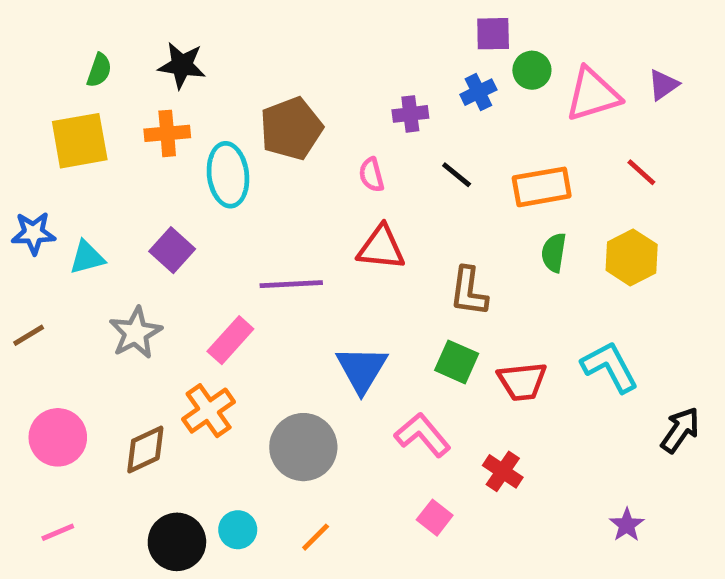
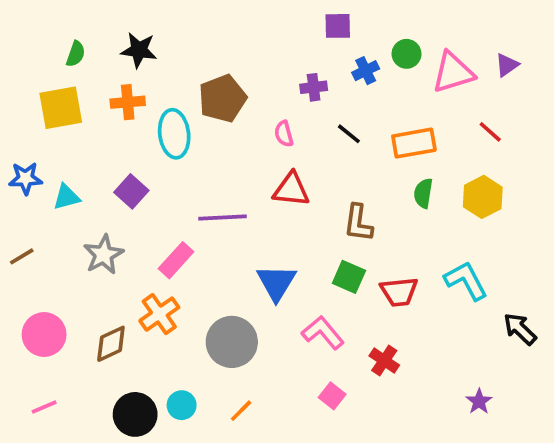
purple square: (493, 34) -> (338, 26), moved
black arrow: (680, 430) -> (520, 329), turned -81

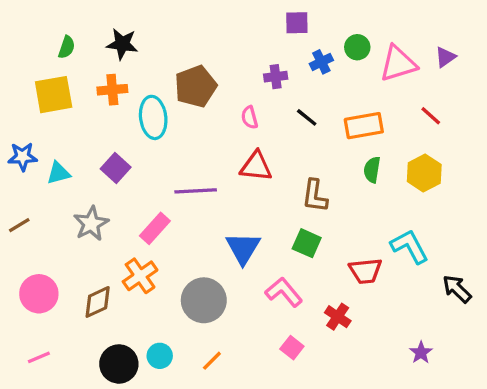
red trapezoid: (399, 292) -> (365, 271), moved

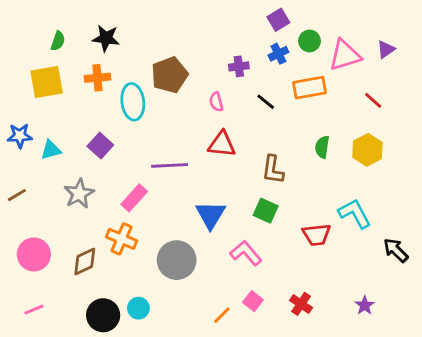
purple square: (297, 23) -> (278, 20), moved, turned -30
orange rectangle: (364, 126) -> (309, 88), moved
orange cross: (140, 276) -> (121, 239), turned -32
red cross: (338, 317) -> (301, 304), moved
orange line: (212, 361) -> (222, 315), moved

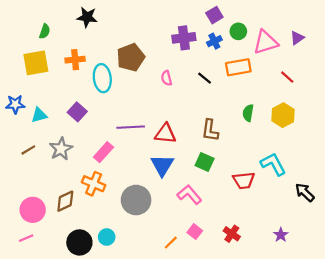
black star: (106, 38) -> (87, 17), moved
purple cross: (239, 66) -> (184, 38), moved, size x1.5
red triangle: (222, 144) -> (165, 134), moved
brown line: (17, 195) -> (28, 150), moved
pink circle: (34, 254) -> (33, 210), moved

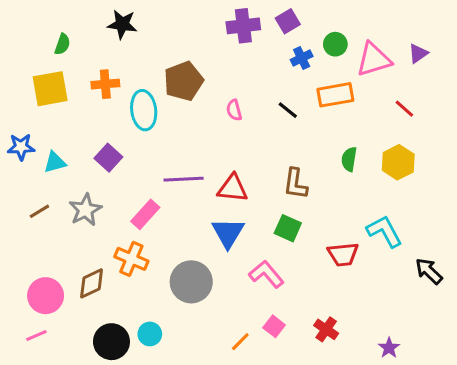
purple square: (214, 15) -> (288, 21), moved
purple cross: (184, 38) -> (243, 26), moved
purple star: (281, 235) -> (389, 348), moved

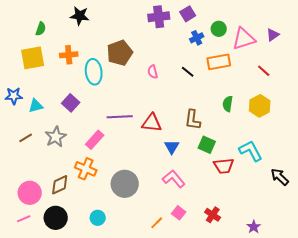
green square: (288, 228) -> (207, 145), moved
blue triangle: (228, 233) -> (172, 147), moved, size x0.7
black circle: (111, 342) -> (56, 218), moved

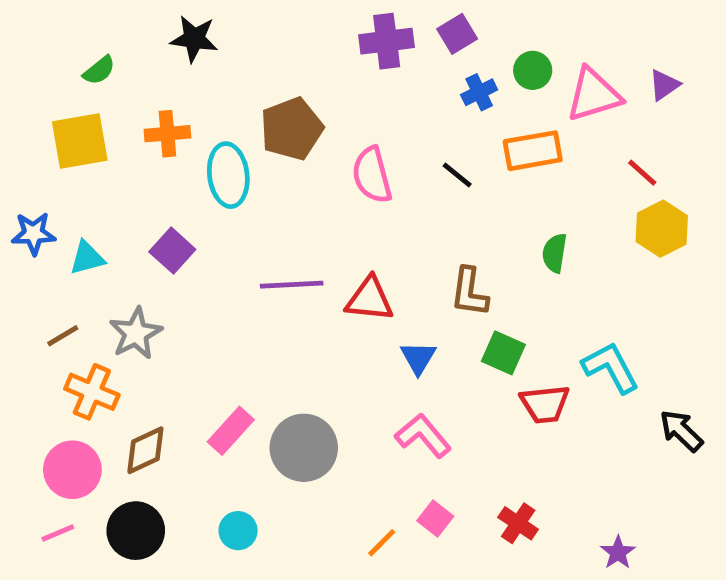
green semicircle: (41, 29) -> (99, 70), turned 32
pink semicircle: (153, 72) -> (372, 175), size x1.6
yellow hexagon: (260, 106) -> (662, 229), moved
pink rectangle: (95, 140) -> (231, 431), moved
orange cross: (86, 169) -> (92, 392), moved

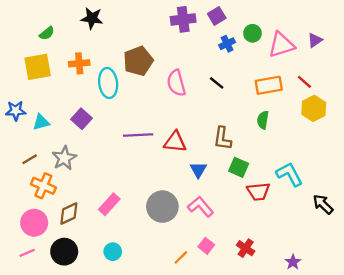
orange rectangle: (533, 151) -> (269, 85), moved
gray circle: (304, 448) -> (162, 207), moved

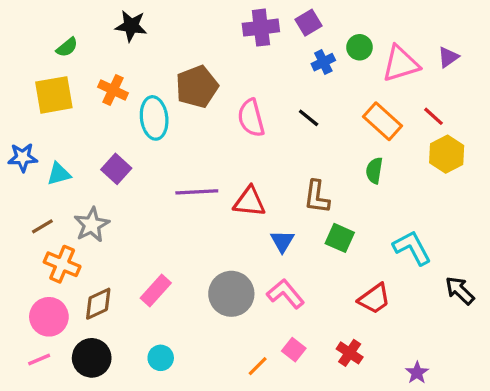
orange cross: (79, 63) -> (113, 90), turned 30
orange rectangle: (269, 85) -> (383, 121), turned 52
red trapezoid: (258, 192) -> (374, 299), moved, turned -30

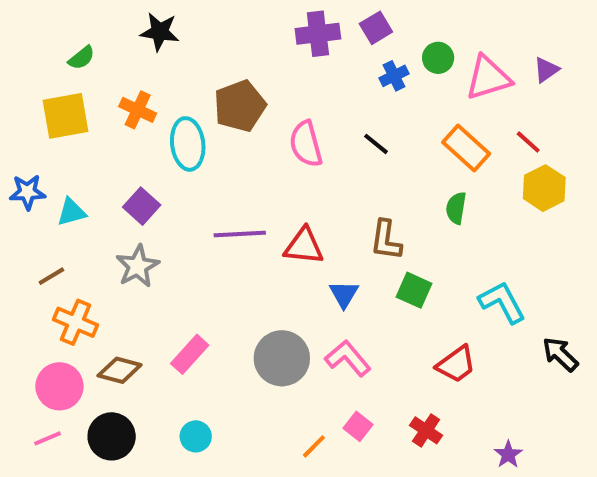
gray star: (92, 225) -> (138, 266), moved
brown diamond: (98, 304) -> (120, 370), turned 40

